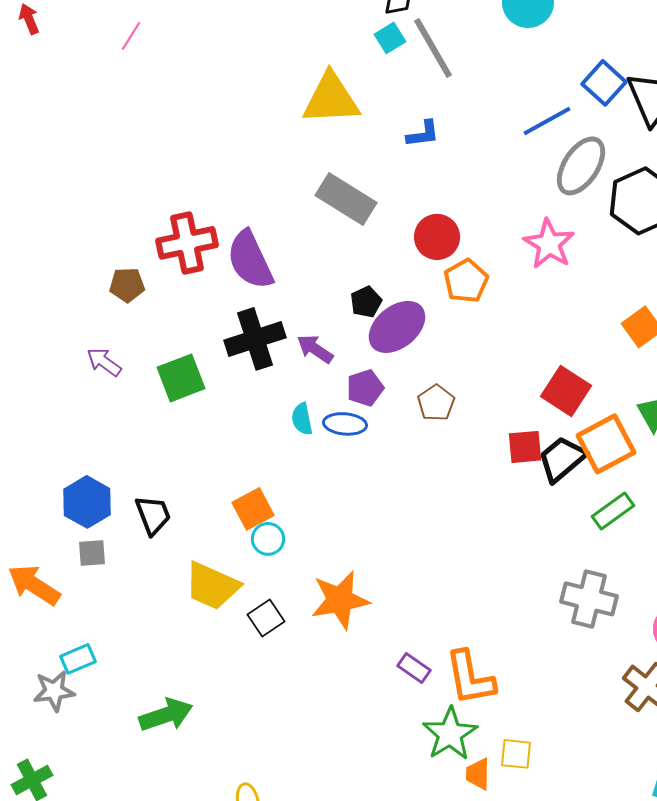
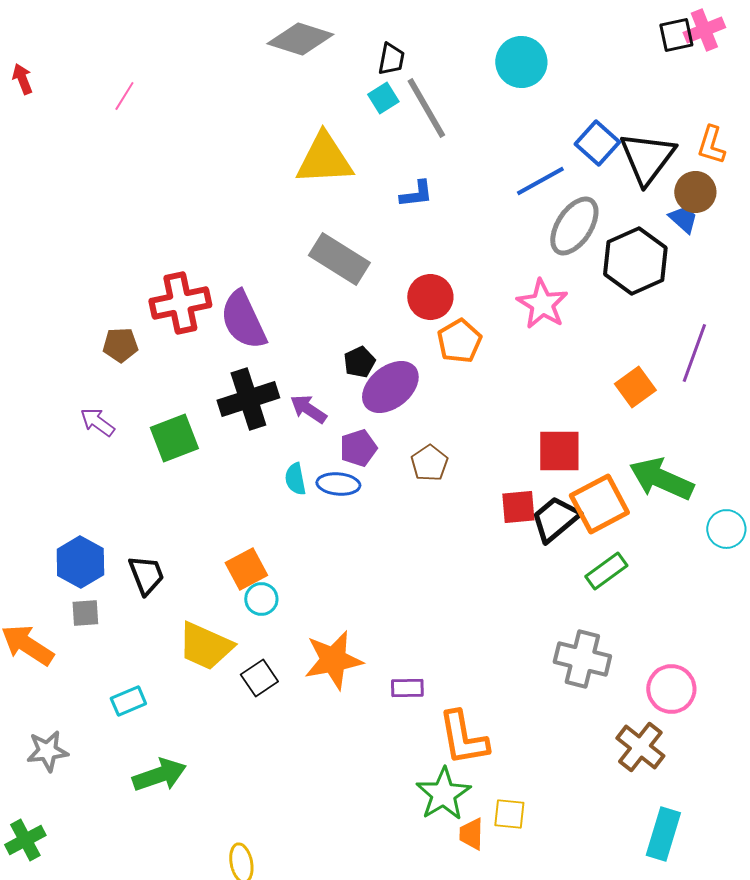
red square: (566, 391) -> (559, 451), turned -33
cyan rectangle: (78, 659) -> (128, 701), moved
purple rectangle: (414, 668) -> (407, 688), moved, turned -36

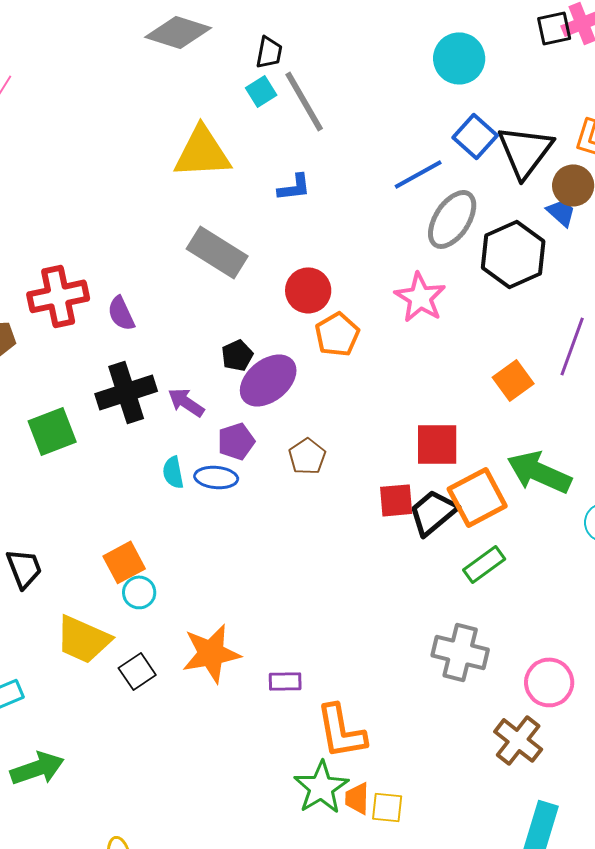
cyan circle: (521, 62) -> (459, 58), moved
purple semicircle: (243, 320) -> (121, 313), size x0.6
orange trapezoid: (471, 834) -> (357, 798), moved

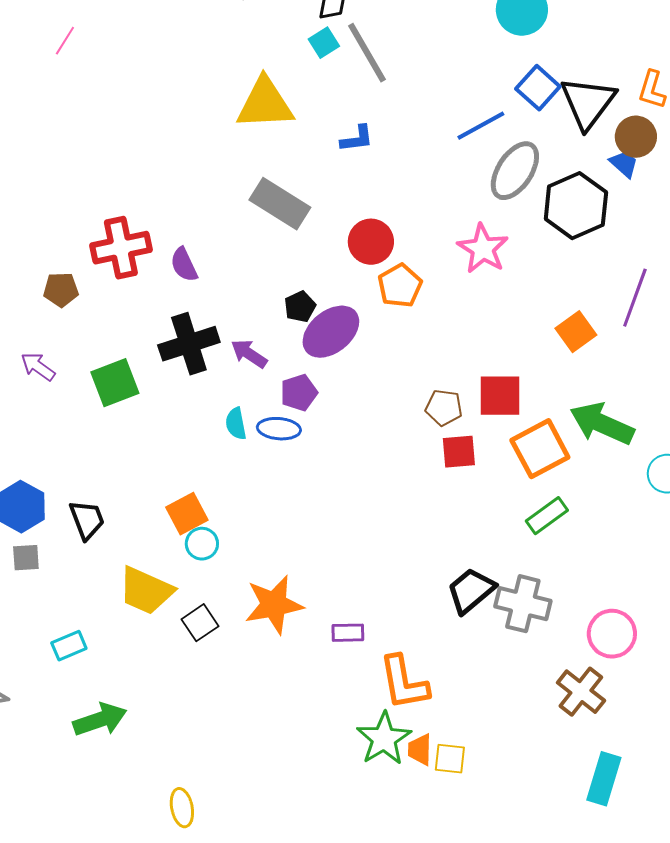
brown pentagon: (307, 456) -> (444, 408), moved, turned -30
black trapezoid: (433, 512) -> (471, 591), moved

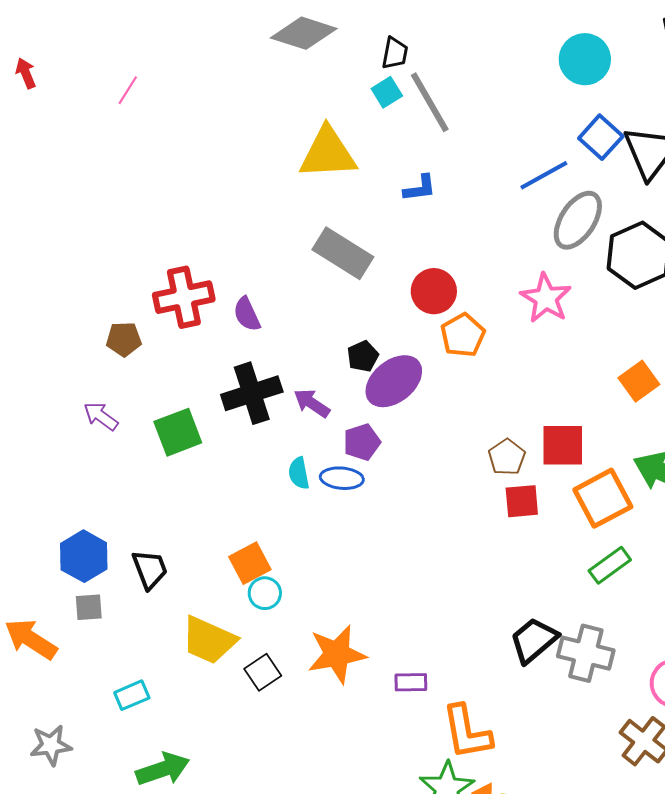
brown pentagon: (444, 408) -> (507, 457), turned 30

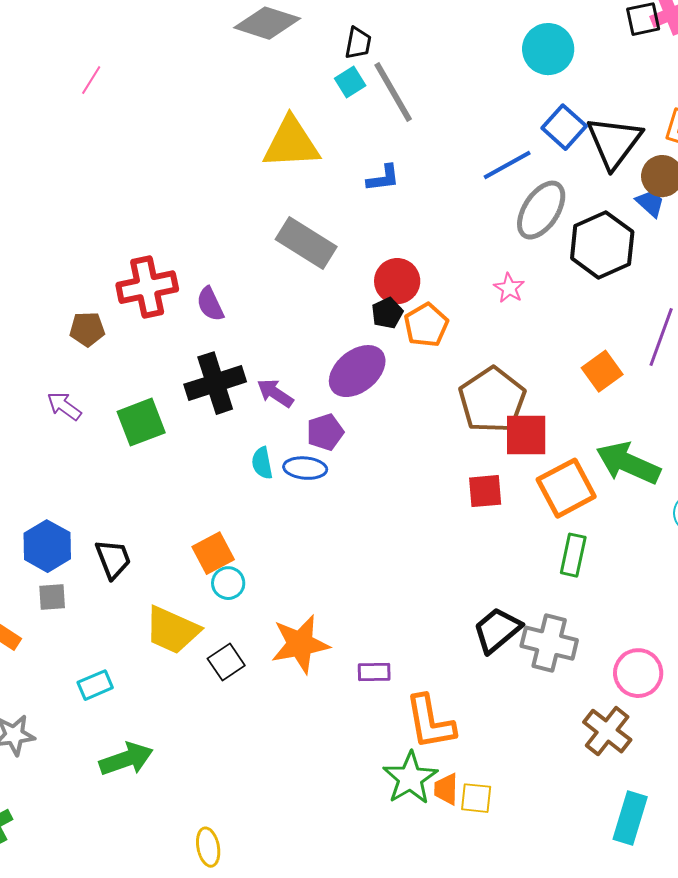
pink star: (546, 298) -> (509, 288), size x0.6
black pentagon: (363, 356) -> (387, 313), moved
brown pentagon: (507, 457) -> (492, 400), moved, size x1.8
green rectangle: (610, 565) -> (573, 555), turned -42

